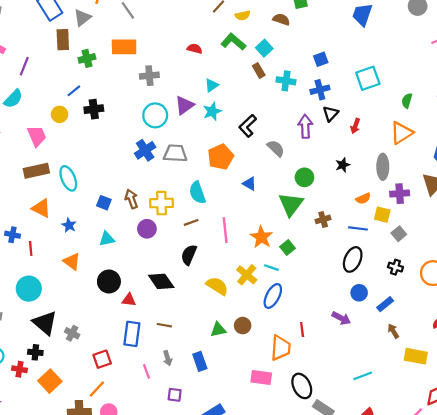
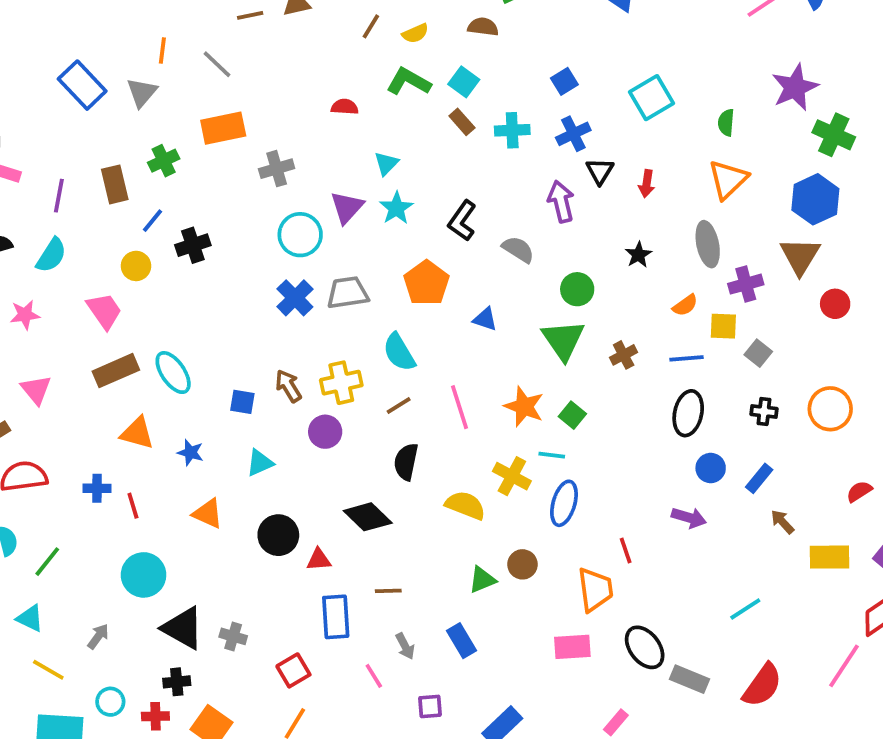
brown rectangle: (63, 40) -> (115, 184), moved

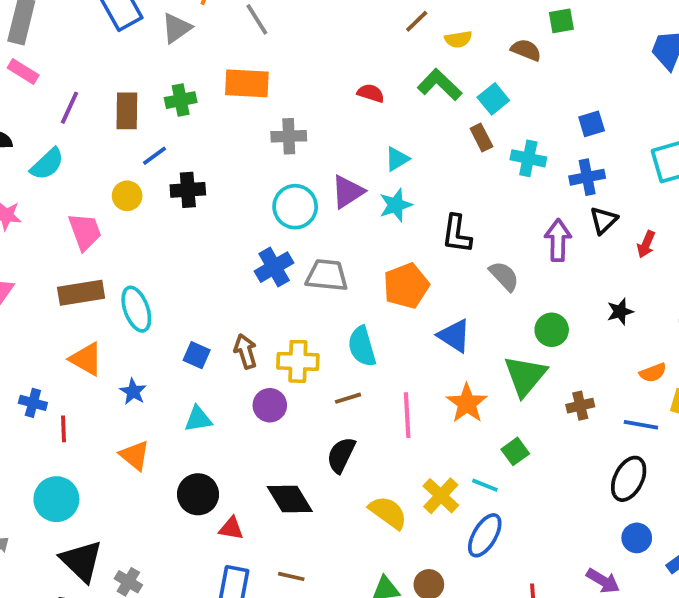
black L-shape: (462, 221) -> (457, 234), turned -42
blue triangle: (485, 319) -> (454, 336), size x1.4
orange star: (524, 407) -> (467, 403), moved

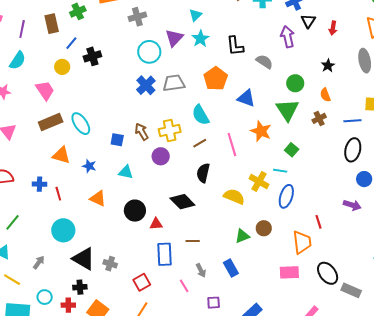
orange semicircle: (653, 373) -> (325, 95), moved, turned 104
cyan triangle: (198, 419) -> (126, 172), turned 35

